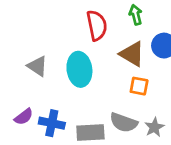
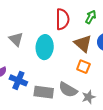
green arrow: (136, 15) -> (91, 17), turned 32

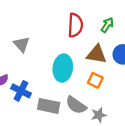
brown triangle: (83, 44) -> (97, 54), turned -36
cyan ellipse: (45, 47) -> (63, 68), moved

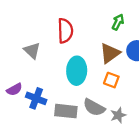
red semicircle: (75, 25) -> (65, 31), moved
brown triangle: (97, 54) -> (110, 53), turned -40

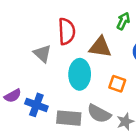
gray triangle: (32, 50) -> (42, 54), moved
brown triangle: (110, 53) -> (100, 47), moved, turned 45

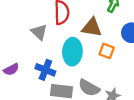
orange square: (117, 84) -> (107, 51), moved
blue cross: (36, 105) -> (45, 70), moved

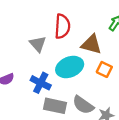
cyan ellipse: (72, 52) -> (70, 67), turned 60

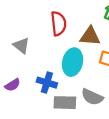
gray triangle: (38, 44) -> (21, 46), moved
cyan ellipse: (70, 67) -> (73, 62), turned -45

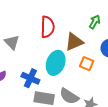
brown triangle: (90, 36) -> (74, 42), turned -36

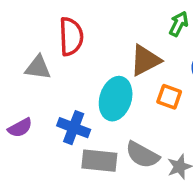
red semicircle: (48, 27) -> (71, 37), moved
gray triangle: (12, 42) -> (38, 68), turned -35

